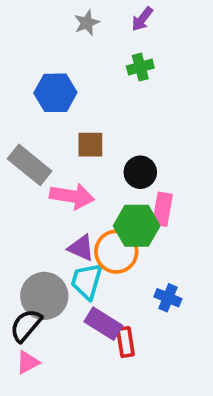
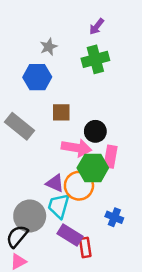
gray star: (87, 23) -> (49, 47), moved
green cross: (140, 67) -> (95, 59), size x1.5
pink arrow: (72, 196) -> (76, 148), moved

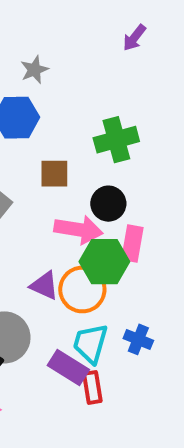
purple arrow: (97, 27) -> (134, 38), moved
green cross: (95, 59) -> (116, 140), moved
cyan trapezoid: (59, 206) -> (90, 343), moved

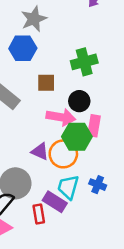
gray star: (34, 70) -> (34, 19), size x1.5
red rectangle: (92, 387) -> (39, 214), moved

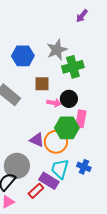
gray star: (34, 19) -> (57, 50), moved
pink arrow: (61, 117) -> (54, 103), moved, size x0.6
red rectangle: (39, 214) -> (36, 191), turned 56

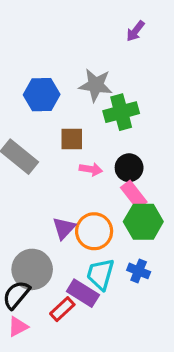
gray star: (57, 50) -> (96, 85), turned 30
black circle: (69, 99) -> (129, 168), moved
pink rectangle: (81, 119) -> (134, 195), turned -48
green hexagon: (67, 128) -> (143, 222), moved
purple triangle: (37, 140) -> (64, 228), turned 49

